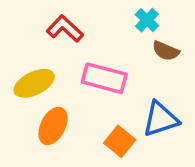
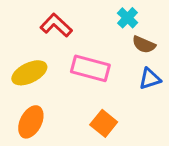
blue triangle: (161, 119) -> (150, 79), moved, size x0.7
orange ellipse: (53, 126) -> (31, 122), moved

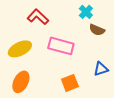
blue triangle: (150, 79) -> (101, 69), moved
orange square: (104, 123) -> (70, 83), turned 30

